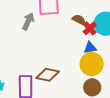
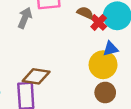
blue triangle: (90, 48) -> (111, 49), moved
brown diamond: (48, 75) -> (36, 76), moved

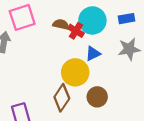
yellow circle: (103, 65) -> (75, 72), moved
brown diamond: (36, 76) -> (62, 98), moved, turned -52

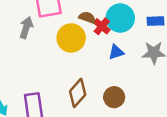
yellow circle: (75, 72) -> (71, 38), moved

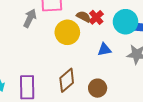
cyan circle: (120, 18) -> (126, 22), moved
red cross: (102, 26) -> (96, 17), moved

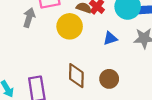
brown diamond: (67, 80) -> (76, 76), turned -40

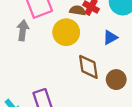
brown diamond: (76, 76) -> (88, 67), moved

